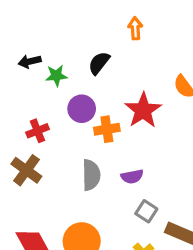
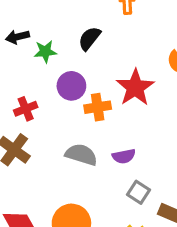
gray semicircle: (91, 175) -> (81, 155), turned -72

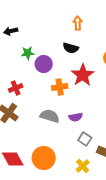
black arrow: (17, 37) -> (11, 31), moved
black semicircle: (89, 38) -> (71, 48), moved, turned -112
purple circle: (71, 86) -> (44, 64), moved

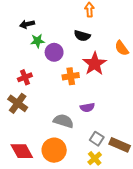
black arrow: (11, 31) -> (27, 24), moved
gray semicircle: (50, 116) -> (63, 121), moved
gray square: (85, 139) -> (97, 139), moved

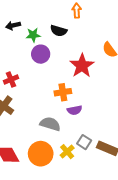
black semicircle: (82, 36) -> (59, 31), moved
green star: (37, 41) -> (33, 35), moved
orange cross: (71, 76) -> (63, 92), moved
yellow cross: (95, 158) -> (67, 152), moved

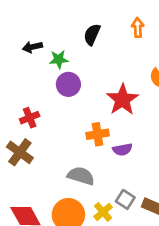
orange arrow: (77, 11) -> (138, 28), moved
black semicircle: (59, 31) -> (92, 34), moved, turned 98
purple semicircle: (75, 110) -> (122, 150), moved

